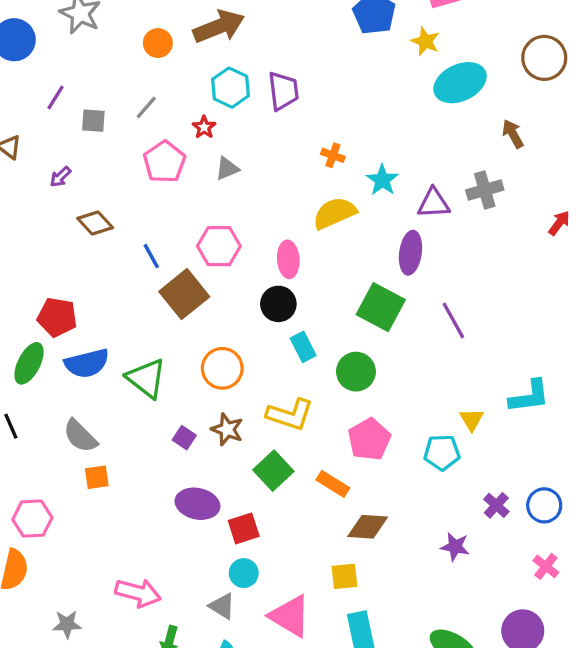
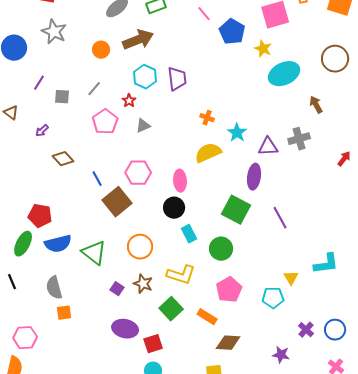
gray semicircle: (80, 436) -> (54, 288), turned 30

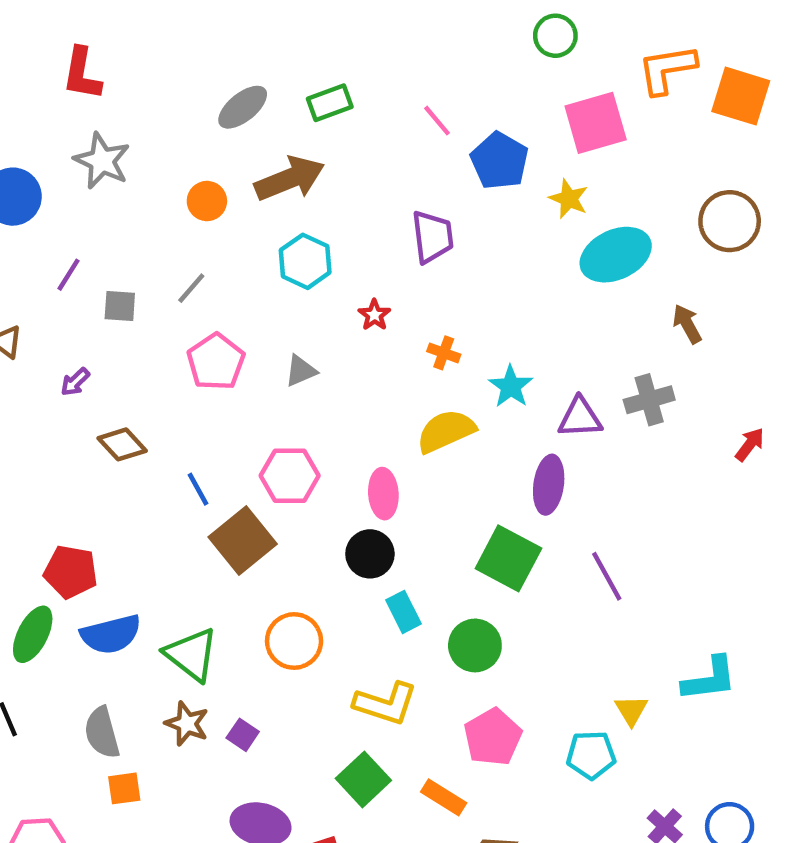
purple trapezoid: (177, 79) -> (433, 237), moved
red star: (129, 101) -> (374, 315), moved
brown star: (143, 284) -> (187, 724), moved

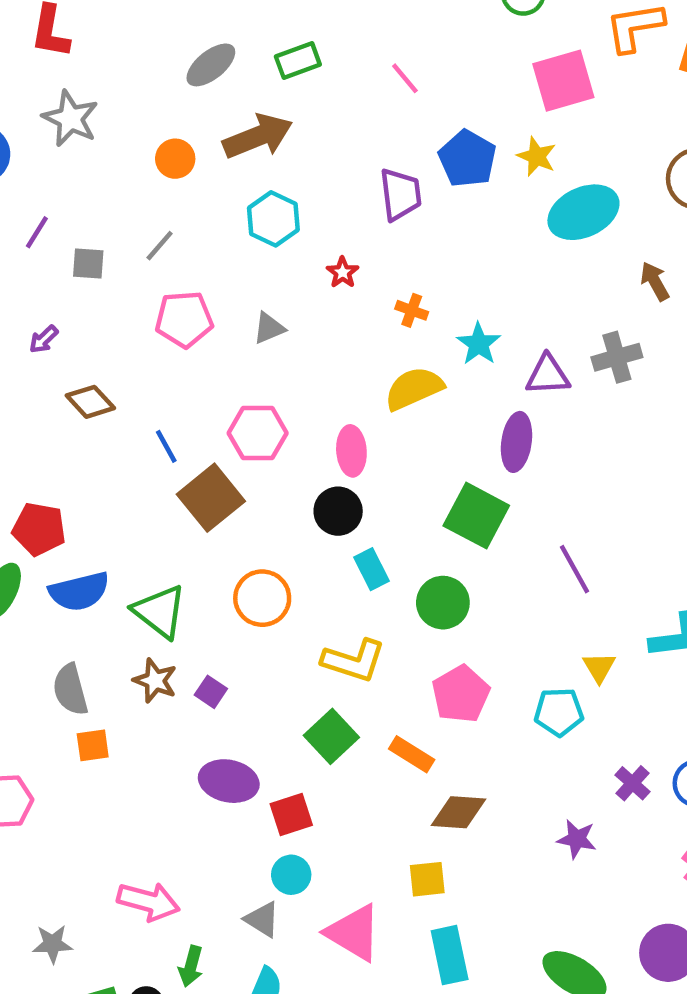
blue pentagon: (500, 161) -> (467, 159), moved
pink pentagon: (216, 362) -> (184, 319), turned 30
purple line: (607, 576) -> (575, 569), moved

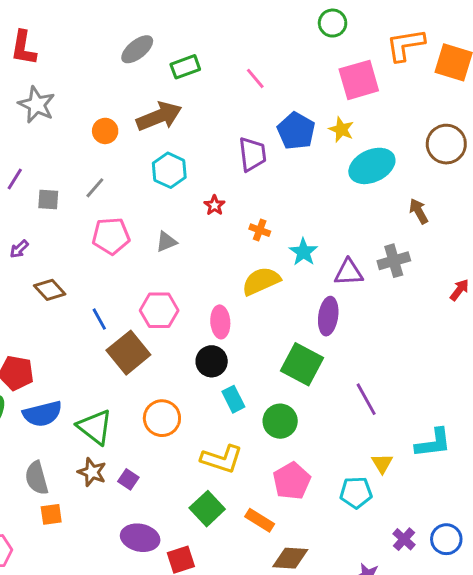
gray ellipse: (211, 65) -> (137, 49), moved

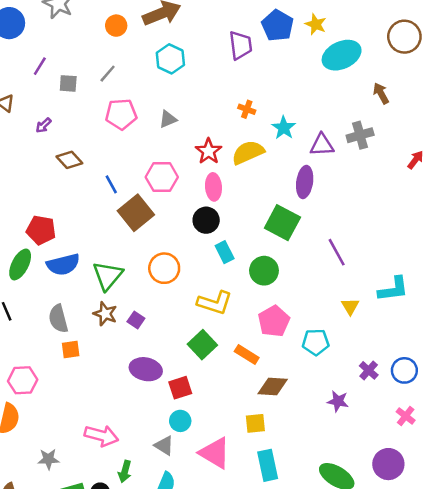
red star: (214, 205) -> (209, 151), moved, size x1.5
green triangle: (95, 427) -> (108, 276), turned 32
cyan pentagon: (356, 493) -> (316, 342), moved

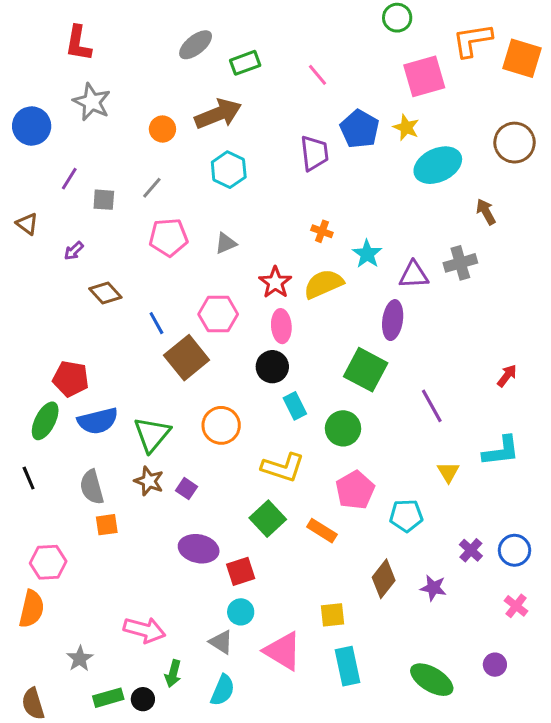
red arrow: (415, 160) -> (507, 376), moved
brown diamond: (273, 386) -> (384, 579), moved, turned -56
gray star: (48, 459) -> (80, 659), turned -30
purple circle: (388, 464) -> (495, 665), size x0.6

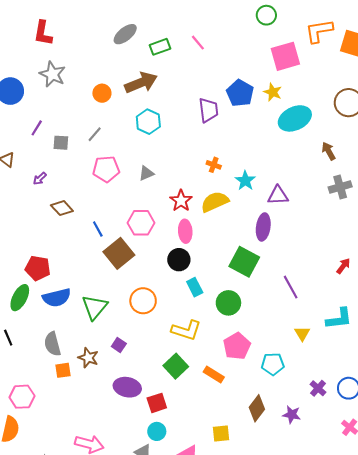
pink line: (317, 75) -> (198, 43), moved
gray cross: (460, 263) -> (340, 187), moved
brown star: (149, 481) -> (88, 358), moved

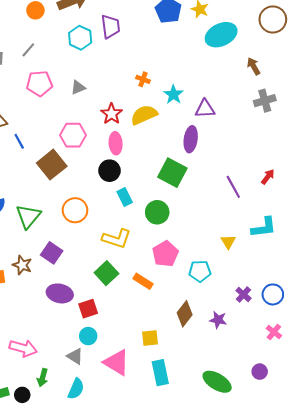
purple trapezoid: (208, 110) -> (111, 27), moved
blue line: (98, 229) -> (19, 141), moved
purple line: (291, 287) -> (233, 187), moved
purple square: (119, 345) -> (52, 253), size x1.5

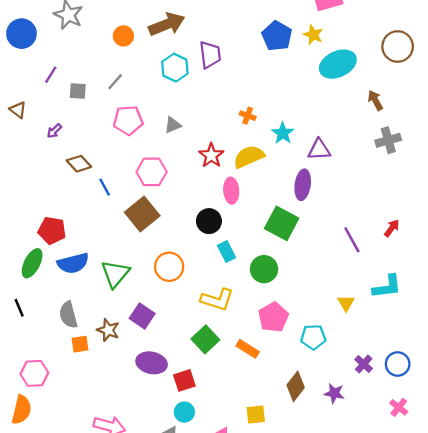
pink hexagon: (73, 135) -> (152, 172), moved
pink ellipse: (116, 143) -> (231, 191), moved

